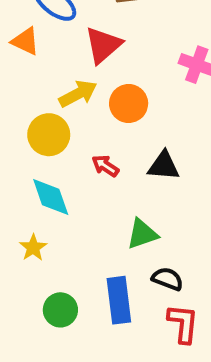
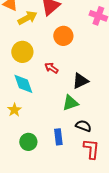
yellow arrow: (78, 94) -> (27, 18), moved
black triangle: (164, 166) -> (80, 81), moved, turned -30
blue rectangle: (119, 300) -> (58, 137), size x0.7

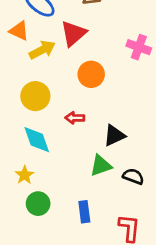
red arrow: (51, 68) -> (75, 118), turned -32
black semicircle: (83, 126) -> (133, 176), moved
green circle: (28, 142) -> (38, 204), moved

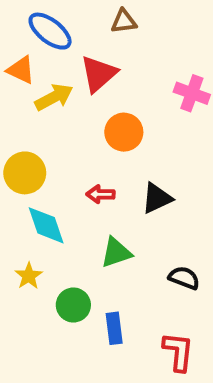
yellow circle: (35, 96) -> (25, 173), moved
black triangle: (114, 136) -> (157, 198), moved
green triangle: (101, 165) -> (116, 253), moved
green circle: (38, 204) -> (73, 305), moved

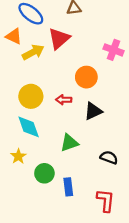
orange circle: (124, 132) -> (86, 77), moved
yellow circle: (25, 173) -> (31, 96), moved
red arrow: (101, 194) -> (64, 100), moved

